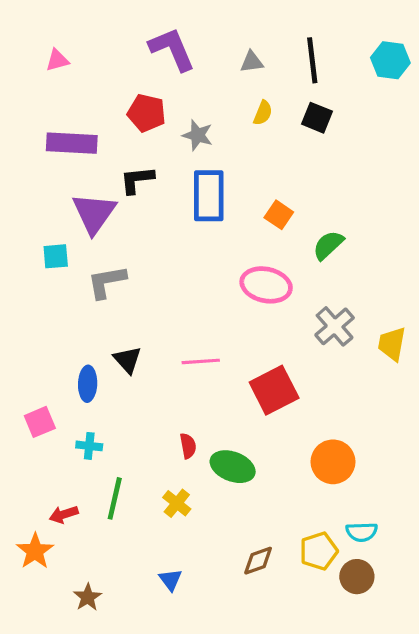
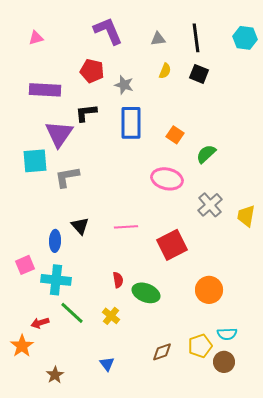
cyan square: (56, 256) -> (35, 161), size x1.5
cyan cross: (89, 446) -> (56, 280), size x1.8
green line: (115, 498) -> (72, 313), turned -60

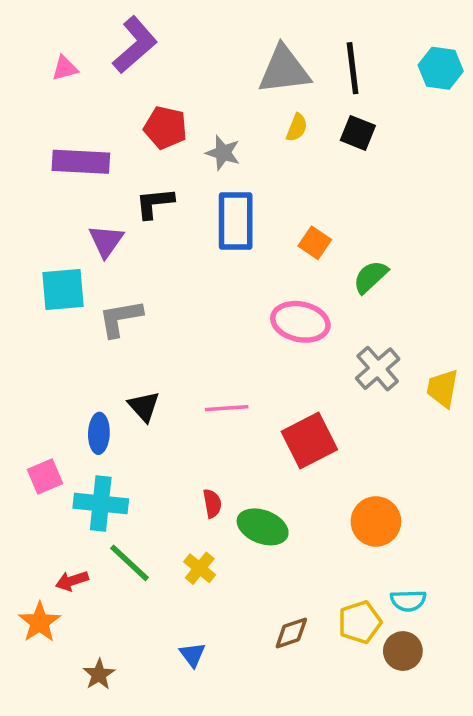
purple L-shape: (108, 31) -> (135, 45), moved, turned 72
gray triangle: (158, 39) -> (284, 70), size x2.0
purple triangle: (59, 134) -> (106, 241), size x0.7

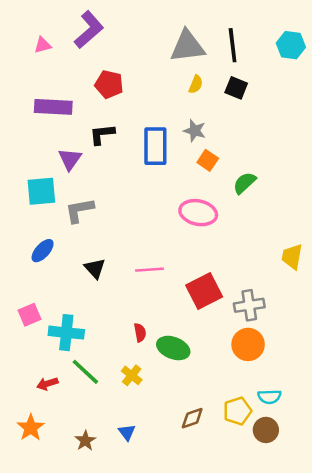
gray star: (223, 153) -> (195, 131), moved
gray cross: (378, 369) -> (249, 305), moved, turned 32
blue ellipse: (99, 433) -> (43, 251), moved, turned 40
orange star: (40, 622) -> (31, 428), moved
brown star: (99, 674) -> (85, 441), moved

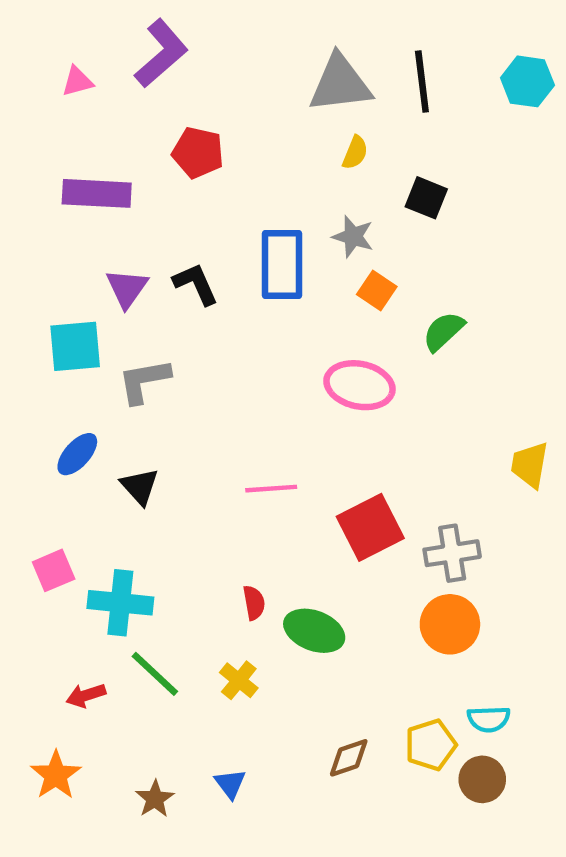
black square: (236, 88) -> (426, 198), moved
black L-shape: (102, 134) -> (196, 284), moved, turned 72
black triangle: (95, 268) -> (140, 486), moved

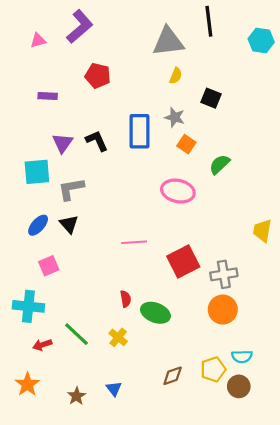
black line: (422, 81) -> (209, 21), moved
purple rectangle: (97, 193) -> (48, 96), size x0.6
black triangle: (140, 486) -> (69, 224), moved
pink square: (54, 570) -> (49, 266), moved
cyan cross: (120, 603) -> (28, 306), moved

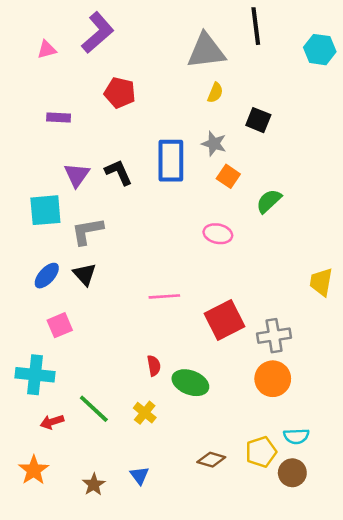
pink ellipse: (178, 191) -> (218, 234), size x0.7
brown diamond: (173, 376) -> (211, 460), turned 35

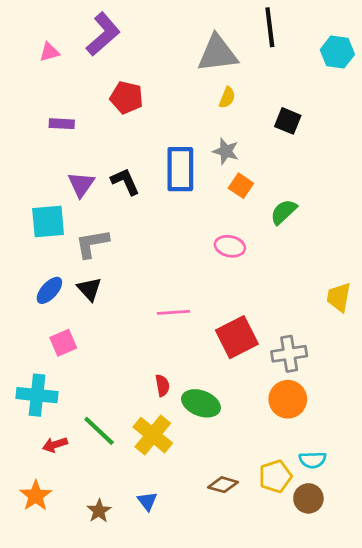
black square: (258, 120) -> (288, 121), moved
yellow cross: (145, 413) -> (153, 435), size x1.6

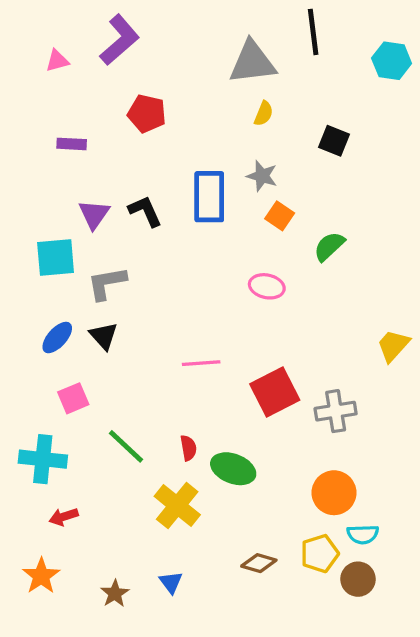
yellow trapezoid: (339, 297) -> (393, 346), turned 32
orange circle: (288, 399) -> (334, 493), moved
green line: (99, 431) -> (126, 446), moved

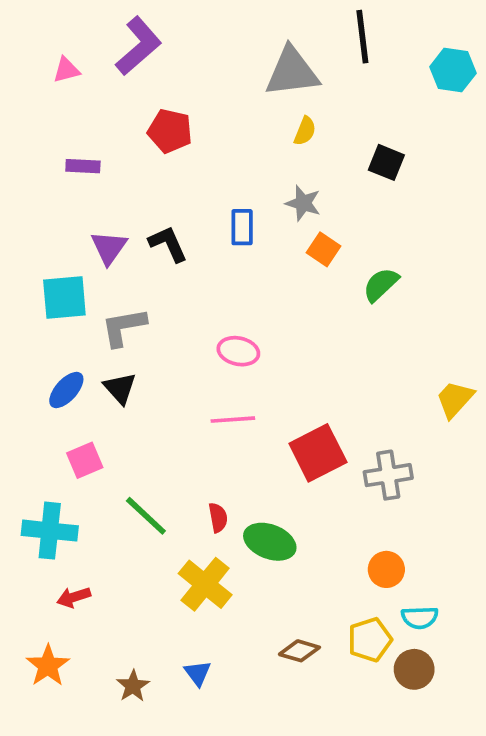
blue rectangle: (209, 197) -> (242, 227), size x0.6
pink ellipse: (267, 286) -> (238, 351), moved
orange circle: (334, 493) -> (386, 569), size x0.7

